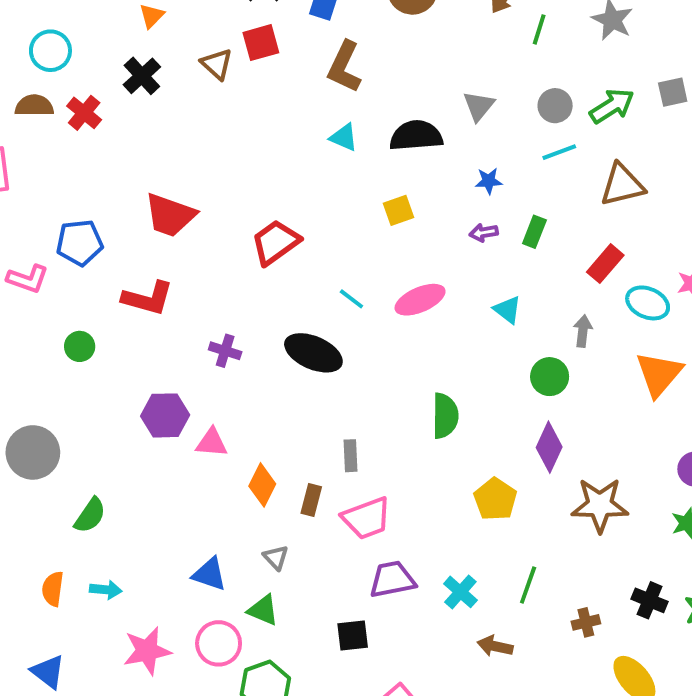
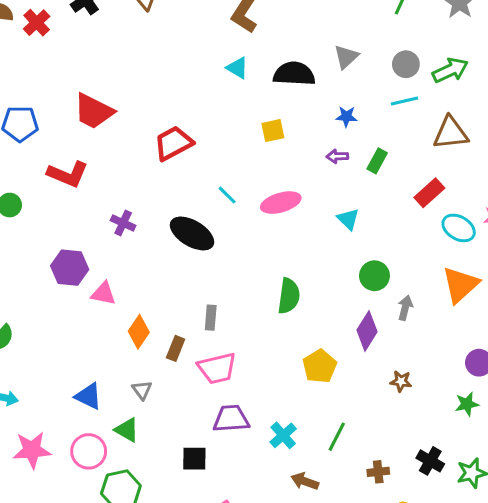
gray arrow: (583, 331) -> (405, 308), moved
brown star: (600, 505) -> (401, 381), size x0.5

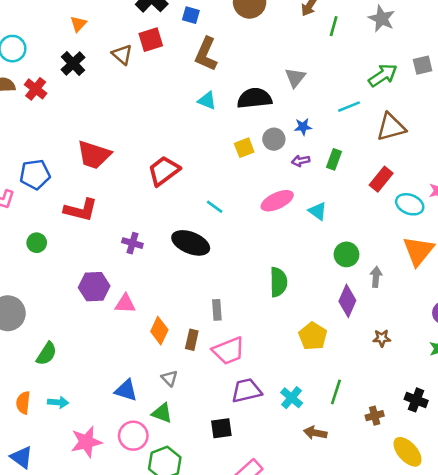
gray circle: (406, 64) -> (274, 139), moved
pink ellipse: (281, 203) -> (277, 201), moved

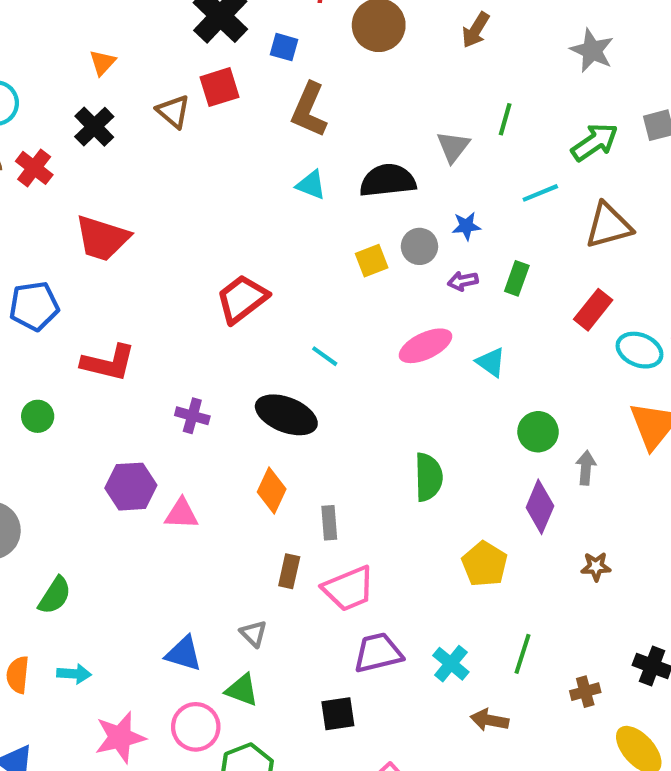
green line: (334, 26) -> (505, 119), moved
red trapezoid: (94, 155) -> (102, 238), moved
orange diamond: (159, 331) -> (272, 490), moved

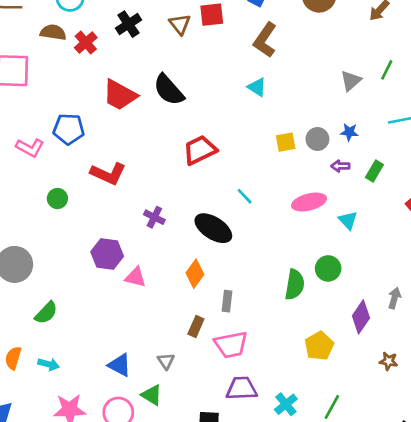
black semicircle: (388, 181) -> (169, 90), moved, turned -136
green circle: (538, 432) -> (328, 268), moved

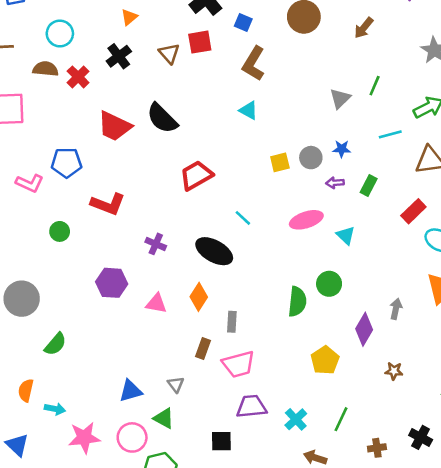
pink triangle: (135, 277) -> (156, 303), moved
cyan arrow: (49, 364) -> (55, 409), moved
blue triangle: (120, 365) -> (131, 391), turned -40

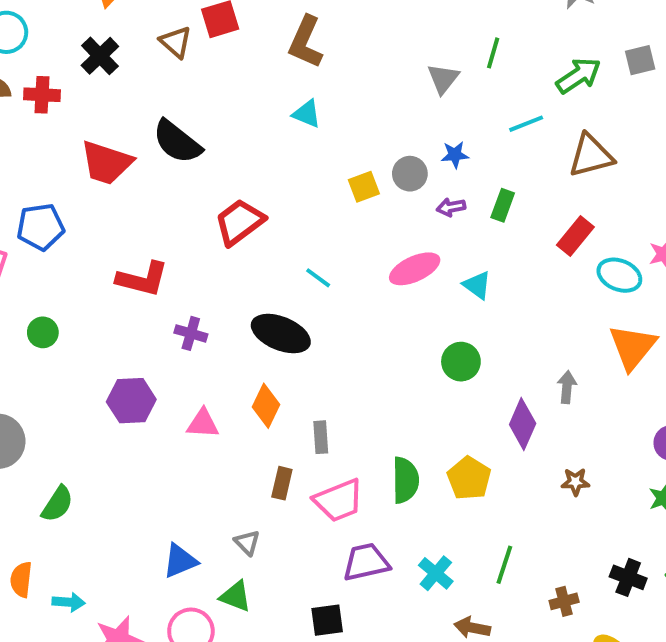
red cross: (78, 77) -> (42, 95), turned -35
red L-shape: (108, 204) -> (142, 279), moved
green semicircle: (297, 302) -> (405, 480), moved

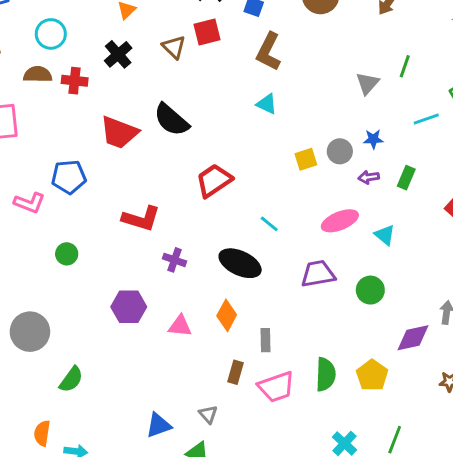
purple diamond: (523, 424) -> (413, 338), turned 51
purple trapezoid: (366, 562) -> (318, 274), moved

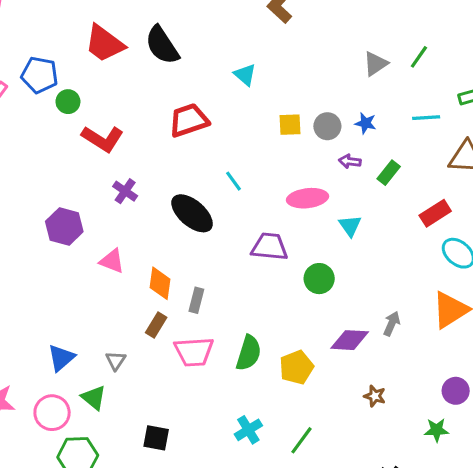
cyan triangle: (267, 104) -> (245, 75), moved
green circle: (67, 254) -> (68, 102), moved
orange diamond: (227, 315) -> (160, 283), moved, turned -36
blue triangle: (159, 425) -> (61, 358), turned -36

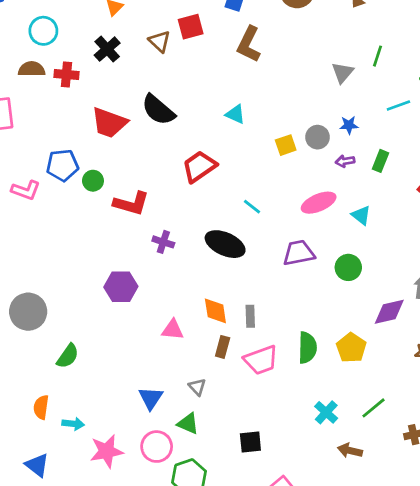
pink triangle: (112, 261) -> (173, 330), moved
green line: (301, 440) -> (374, 408), turned 30

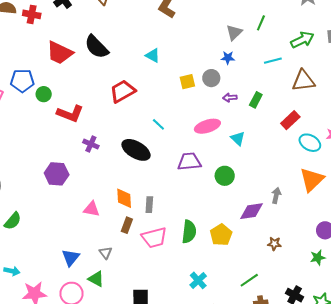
blue star: (349, 125) -> (228, 58), moved
green line: (374, 408) -> (249, 280), moved

